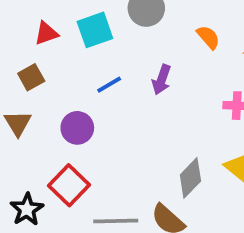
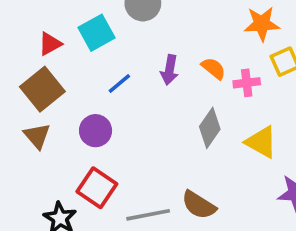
orange semicircle: (208, 37) -> (214, 68), moved
brown square: (31, 77) -> (42, 89), size x1.6
gray diamond: (190, 178) -> (210, 128), moved

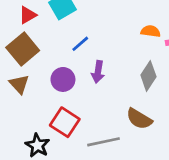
orange semicircle: (214, 68) -> (151, 31), turned -30
purple arrow: (169, 70) -> (98, 72), moved
brown semicircle: (199, 205) -> (139, 119), moved

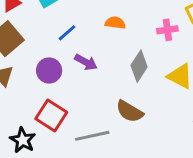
orange semicircle: (151, 31) -> (115, 23), moved
purple arrow: (98, 72) -> (86, 62), turned -70

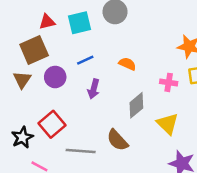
purple arrow: (86, 62) -> (94, 89), turned 60
purple circle: (49, 70) -> (55, 77), moved

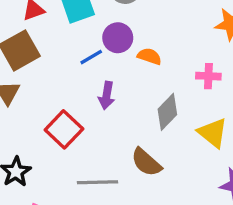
purple circle: (55, 77) -> (118, 38), moved
red square: (52, 124) -> (64, 129), moved

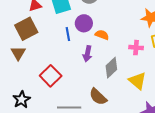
blue line: (91, 57) -> (68, 34), turned -72
purple arrow: (107, 95) -> (87, 54), moved

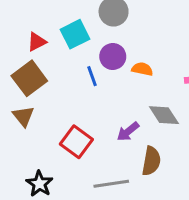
purple arrow: (87, 54) -> (128, 132), moved, turned 49
gray diamond: (111, 68) -> (164, 115), turned -70
brown semicircle: (98, 97) -> (151, 161), turned -114

